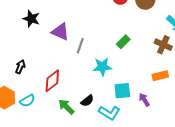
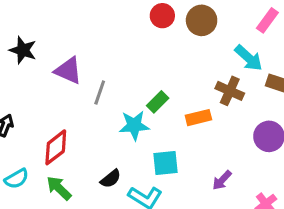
green rectangle: (123, 42) -> (158, 102), moved
orange rectangle: (160, 76) -> (198, 118), moved
purple arrow: (144, 100) -> (222, 180), moved, turned -104
green arrow: (66, 107) -> (59, 188), moved

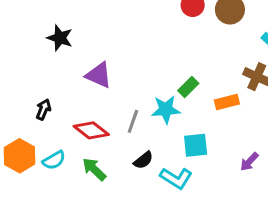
purple triangle: (68, 71) -> (99, 75), moved
gray line: (100, 92) -> (133, 121), moved
red diamond: (56, 147) -> (91, 130), turned 76

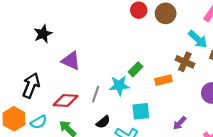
black star: (60, 38) -> (43, 34), turned 30
black arrow: (43, 109) -> (31, 85), size x1.6
red diamond: (91, 130) -> (66, 101), turned -35

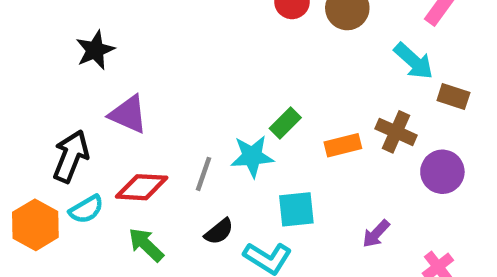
purple triangle: (71, 61) -> (128, 114), moved
brown cross: (185, 62) -> (396, 132), moved
cyan semicircle: (39, 122) -> (86, 209), moved

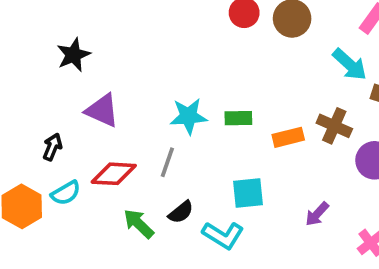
green rectangle: (285, 123) -> (238, 118), turned 44
black arrow: (71, 156) -> (52, 147), size x0.6
cyan star: (252, 156) -> (189, 116), moved
green arrow: (146, 245) -> (139, 224), moved

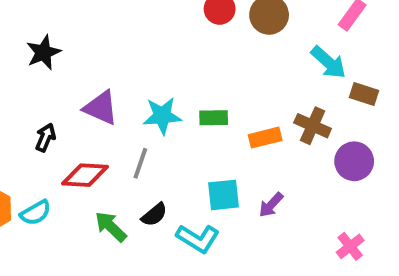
purple triangle: (102, 110) -> (101, 108), moved
black arrow: (52, 147) -> (45, 138), moved
cyan semicircle: (66, 193) -> (36, 213), moved
purple arrow: (317, 214) -> (271, 205), moved

